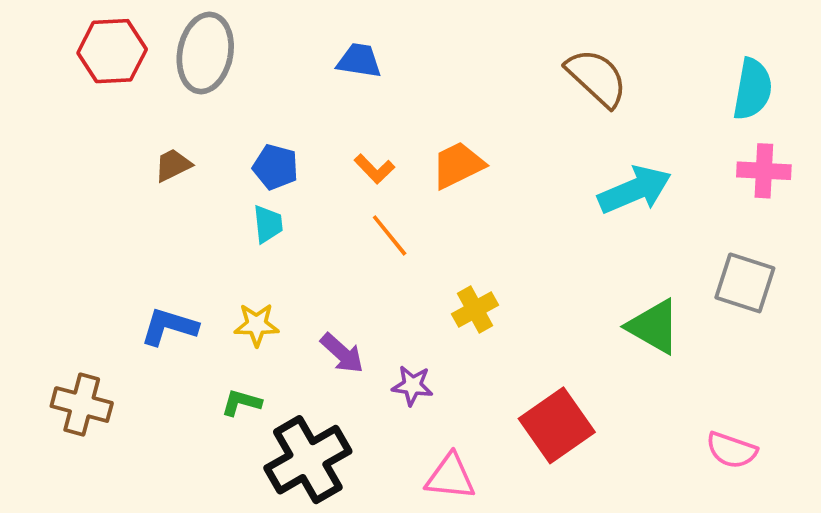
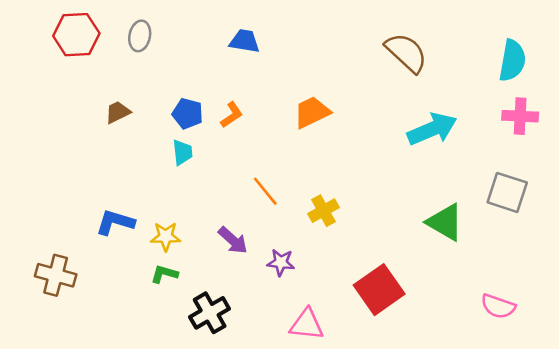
gray ellipse: (205, 53) -> (140, 36), size x0.6
orange L-shape: (374, 169) -> (232, 115), moved, turned -80
orange line: (390, 235) -> (265, 191), moved
yellow star: (257, 325) -> (166, 236), moved
black cross: (308, 460) -> (210, 313), size x0.7

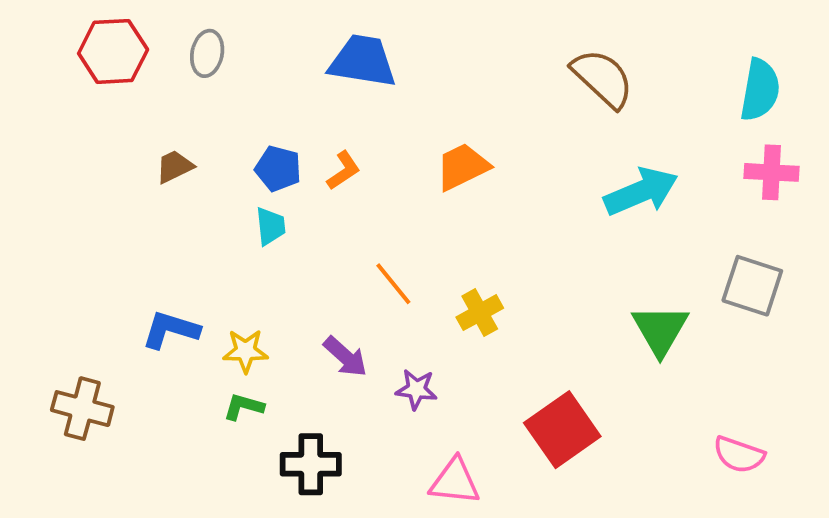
blue trapezoid: (245, 41) -> (363, 61), size x1.5
green triangle: (445, 222) -> (660, 330), turned 30
black cross: (210, 313) -> (311, 464), turned 30

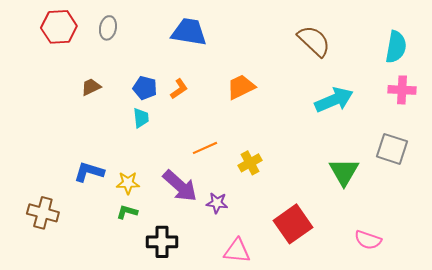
orange line: (393, 284) -> (205, 148), turned -75
purple arrow: (345, 357) -> (180, 186), size x1.5
pink semicircle: (739, 455) -> (368, 240), moved

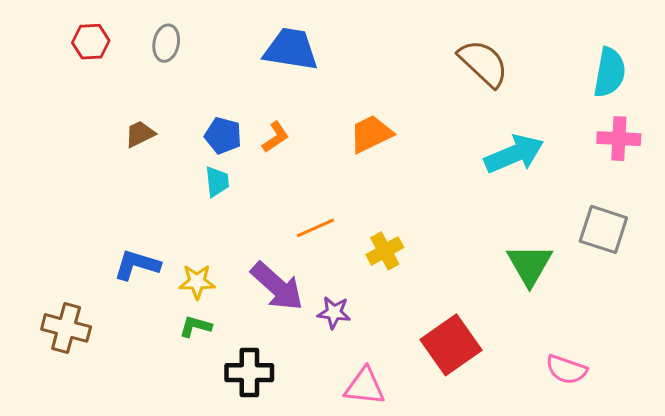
red hexagon: (59, 27) -> (91, 42), size x0.7

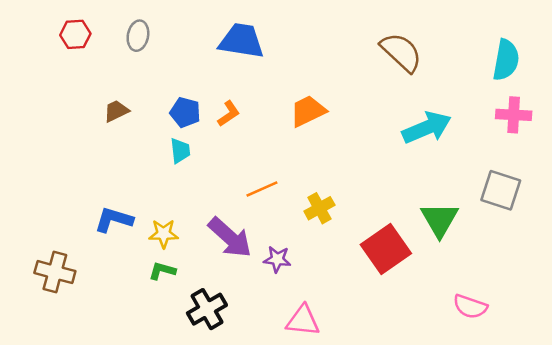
red square: (451, 345) -> (386, 249), moved
black cross: (249, 373) -> (207, 309), turned -30

